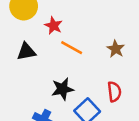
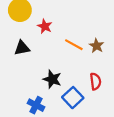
orange line: (72, 48) -> (74, 45), moved
black star: (63, 89) -> (52, 79), turned 30

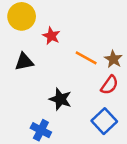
red semicircle: (95, 81) -> (109, 85), moved, turned 42
blue square: (73, 98) -> (104, 121), moved

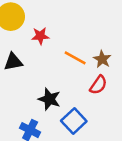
red star: (51, 36) -> (40, 36), turned -30
blue square: (104, 121) -> (74, 121), moved

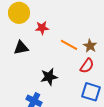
black star: (49, 99) -> (49, 77), turned -30
blue square: (74, 121) -> (91, 92), moved, turned -30

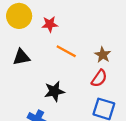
red star: (42, 28) -> (50, 24), moved
orange line: (69, 45) -> (66, 51), moved

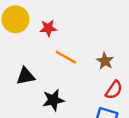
black triangle: (21, 57) -> (26, 76), moved
red semicircle: (99, 78) -> (114, 90), moved

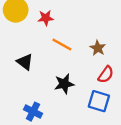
black triangle: (26, 76) -> (25, 62), turned 48
black star: (53, 100) -> (64, 84), moved

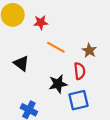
red semicircle: (106, 75) -> (80, 71), moved, turned -42
blue square: (99, 101) -> (79, 100), moved, turned -30

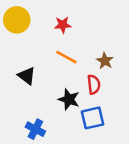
red star: (41, 22) -> (63, 25), moved
black star: (58, 84) -> (69, 99), turned 30

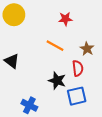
red star: (63, 25) -> (65, 19), moved
black triangle: (27, 76) -> (12, 61), moved

